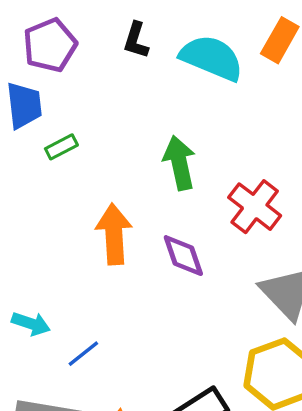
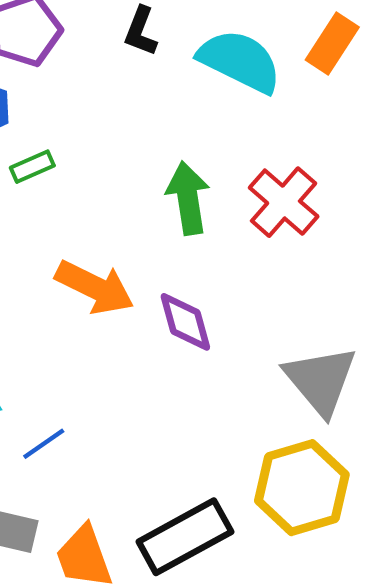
red cross: (255, 207) -> (284, 202), moved
orange arrow: (114, 234) -> (95, 287), turned 116

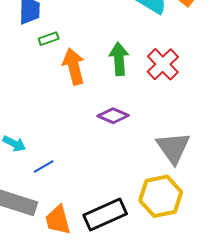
orange arrow: (95, 287) -> (74, 66), moved, turned -135
purple diamond: (185, 322) -> (113, 116), turned -56

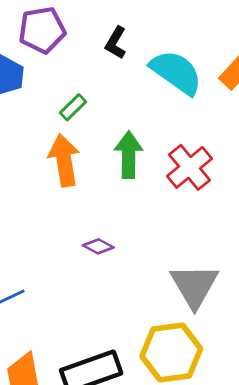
green rectangle: (49, 39) -> (73, 107), moved, turned -30
purple diamond: (113, 116) -> (98, 246), moved, size x0.7

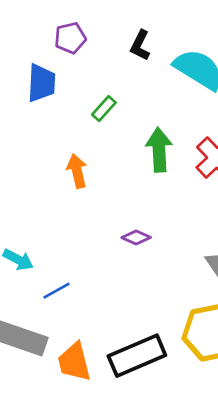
purple pentagon: (42, 30) -> (70, 38), size x0.7
orange arrow: (64, 160) -> (77, 171), moved, size x0.7

